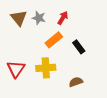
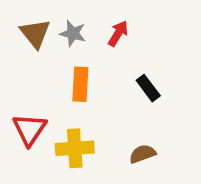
orange rectangle: (54, 40) -> (80, 84), moved, turned -48
yellow cross: (46, 68) -> (75, 148), moved

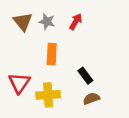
black rectangle: (148, 88) -> (85, 76), moved

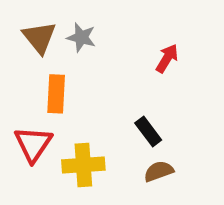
red arrow: (76, 22) -> (167, 58), moved
orange rectangle: (52, 54) -> (56, 94), moved

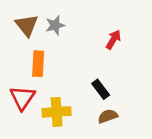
gray star: (81, 37) -> (55, 25), turned -30

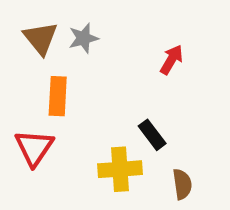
yellow cross: (57, 112) -> (120, 169), moved
brown semicircle: (108, 116) -> (182, 184), moved, turned 102

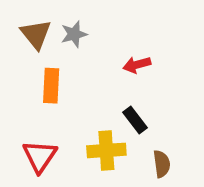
red arrow: (171, 60) -> (137, 65), moved, turned -136
red triangle: (34, 148) -> (40, 156), moved

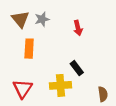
red arrow: (137, 65) -> (78, 28), moved, turned -88
brown semicircle: (162, 164) -> (103, 94), moved

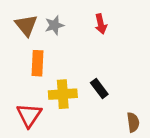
red arrow: (78, 28) -> (101, 24), moved
yellow cross: (61, 85) -> (63, 94), moved

